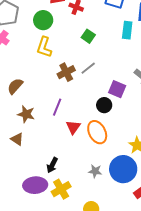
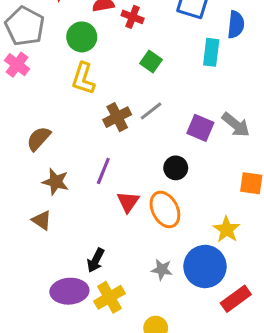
purple square: (117, 89) -> (200, 128), moved

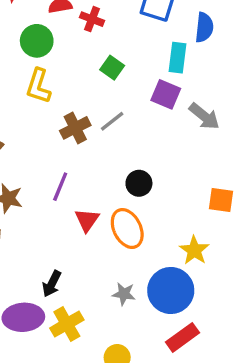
gray arrow: (236, 125) -> (204, 116), moved
purple square: (200, 128) -> (166, 94), moved
red rectangle: (236, 299) -> (182, 337), moved

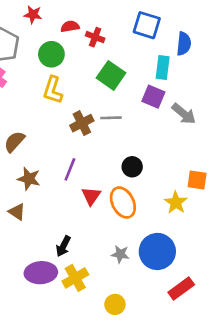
green square: (112, 68) -> (111, 75), size x1.5
gray line: (112, 121) -> (111, 118), turned 36
yellow star: (194, 250) -> (176, 203), moved
red rectangle: (182, 337) -> (181, 289), moved

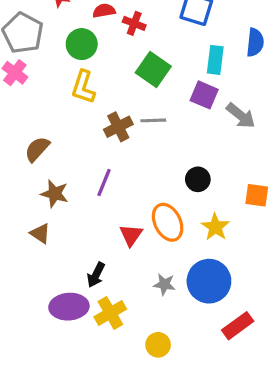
blue semicircle: (184, 44) -> (255, 42), moved
black circle: (132, 167) -> (198, 179), moved
red triangle: (91, 196) -> (131, 235), moved
yellow star: (176, 203) -> (215, 227), moved

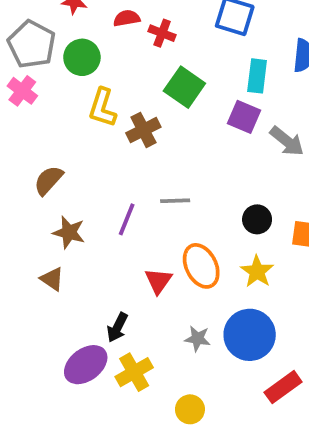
green circle: (82, 44) -> (82, 57), moved
gray line: (153, 120) -> (175, 201), moved
brown cross: (118, 127) -> (143, 130), moved
black circle: (198, 179) -> (257, 219), moved
purple ellipse: (69, 307) -> (86, 365), turned -33

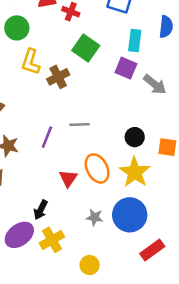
yellow star: (257, 272) -> (135, 172), size x1.4

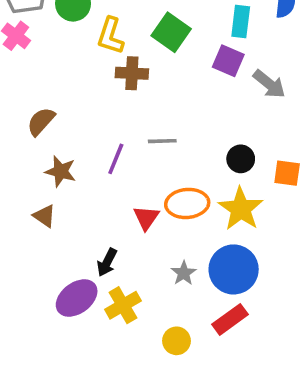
yellow L-shape: (31, 62) -> (110, 36), moved
brown cross: (58, 77) -> (132, 73), turned 30
orange ellipse: (97, 168) -> (187, 203), turned -68
gray star: (95, 217) -> (184, 273), turned 30
red rectangle: (152, 250) -> (230, 319), moved

